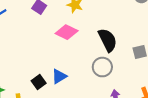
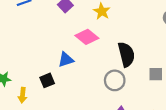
blue triangle: (59, 76) -> (66, 60), moved

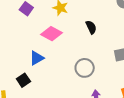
black semicircle: (126, 54) -> (91, 27), moved, size x0.6

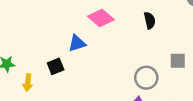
gray circle: (85, 68) -> (146, 78), moved

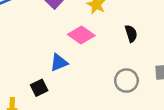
gray circle: (146, 78) -> (126, 81), moved

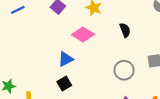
black square: (39, 88) -> (64, 83), moved

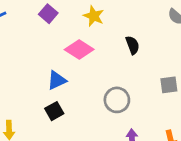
gray circle: (124, 70) -> (117, 100), moved

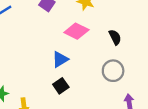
black semicircle: (133, 45) -> (115, 37), moved

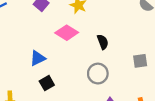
blue triangle: (60, 59) -> (38, 58), moved

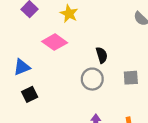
black semicircle: (103, 42) -> (102, 55), moved
gray circle: (98, 74) -> (92, 79), moved

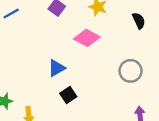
black semicircle: (102, 55) -> (139, 21), moved

